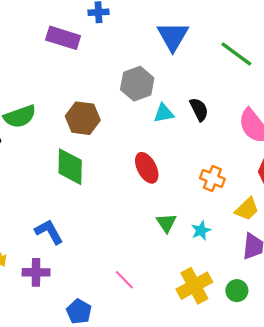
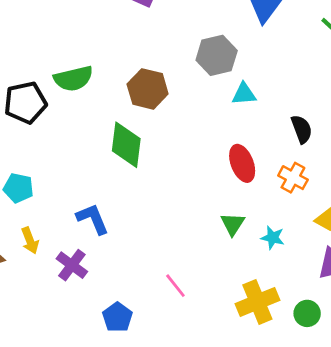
black semicircle: (199, 109) -> (302, 129), moved
red ellipse: (147, 168) -> (242, 163), moved
cyan star: (201, 231) -> (273, 238), turned 30
purple cross: (36, 272) -> (72, 265), turned 30

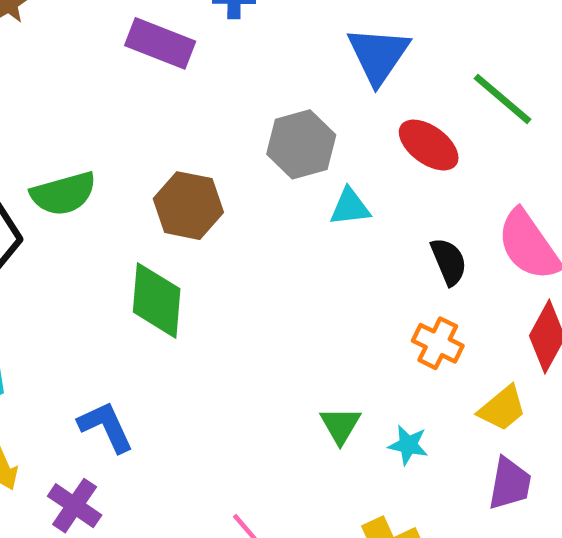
red ellipse: (242, 163) -> (429, 145), moved, turned -30

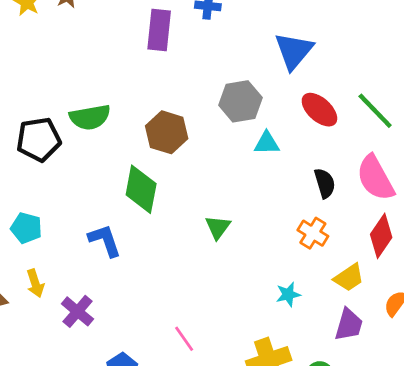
purple rectangle: (160, 43) -> (159, 30), turned 69
green line: (502, 99) -> (375, 111), moved
green triangle: (340, 425) -> (218, 227), moved
blue L-shape: (106, 427) -> (105, 240), moved
cyan star: (408, 445) -> (288, 294), turned -30

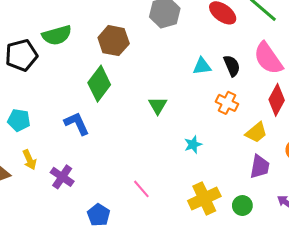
cyan triangle: (267, 143) -> (202, 66), moved
green diamond: (141, 189) -> (99, 84), turned 32
cyan star: (288, 294) -> (193, 145), moved

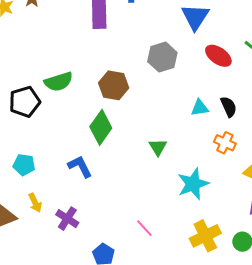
cyan star: (193, 145) -> (193, 184), size x1.8

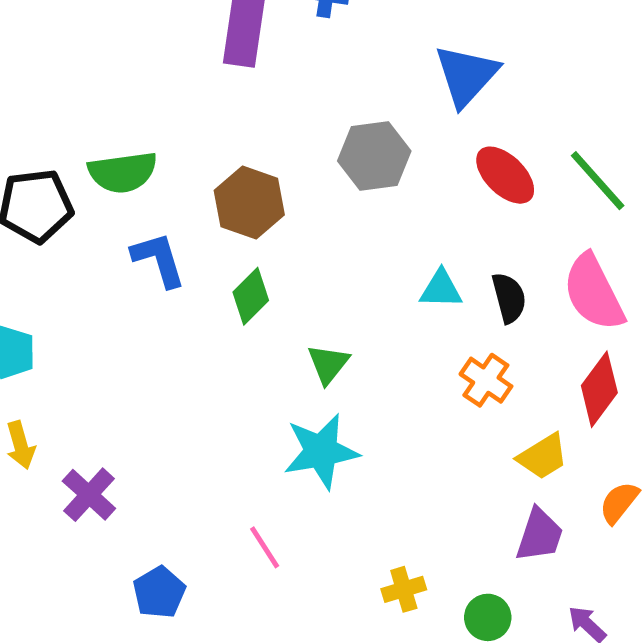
green diamond: (101, 127) -> (251, 296), moved, size x0.7
blue L-shape: (80, 166) -> (159, 260), moved
cyan star: (193, 184) -> (321, 451), moved
yellow cross: (205, 236) -> (404, 589), size x0.6

